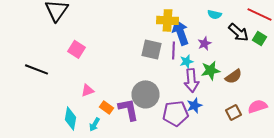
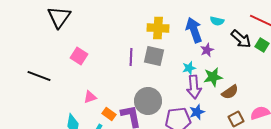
yellow cross: (168, 20) -> (158, 28), moved
blue arrow: (180, 32) -> (194, 30), moved
purple line: (174, 50) -> (131, 57), moved
brown semicircle: (234, 76) -> (230, 92), moved

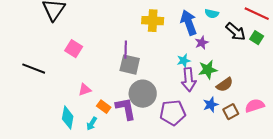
gray square: (154, 56) -> (130, 65), moved
blue star: (197, 112) -> (211, 105), moved

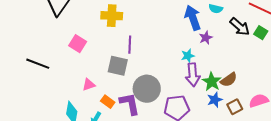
yellow cross: (153, 21) -> (112, 16), moved
gray square: (130, 65) -> (118, 66), moved
green star: (208, 70) -> (212, 82), moved, turned -30

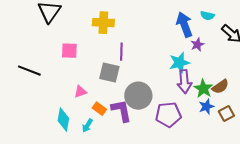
pink square: (78, 44) -> (69, 51), turned -30
cyan star: (188, 56) -> (179, 63), size x1.5

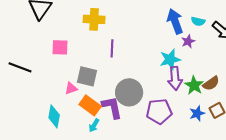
cyan semicircle: (207, 16) -> (198, 21), moved
gray square: (109, 73) -> (87, 76), moved
blue star: (206, 107) -> (197, 113), moved
orange rectangle: (99, 109) -> (90, 105), size x1.5
cyan arrow: (87, 126) -> (94, 125), moved

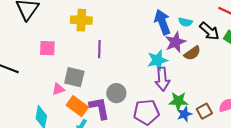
purple star: (188, 41) -> (175, 42), size x1.5
brown semicircle: (211, 83) -> (192, 53), moved
green star: (194, 85) -> (178, 101), moved, turned -30
gray circle: (129, 92) -> (116, 93), size x0.7

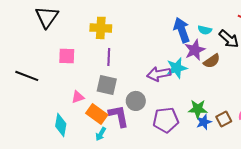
purple line: (99, 49) -> (109, 57), moved
gray square: (74, 77) -> (107, 85), moved
purple arrow: (162, 79) -> (159, 74), moved, turned 85

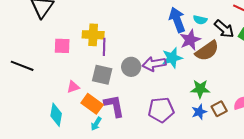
yellow cross: (101, 28) -> (93, 35), moved
brown semicircle: (212, 61) -> (207, 51), size x1.4
gray circle: (136, 101) -> (131, 67), moved
green star: (198, 109) -> (200, 89), moved

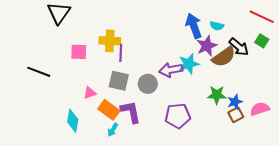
black arrow: (224, 29) -> (239, 47), moved
gray circle: (131, 67) -> (148, 84), moved
blue star: (199, 112) -> (235, 102), moved

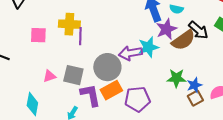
gray square: (119, 81) -> (73, 75), moved
gray circle: (148, 84) -> (107, 67), size x1.4
orange rectangle: (109, 110) -> (111, 90), moved, turned -65

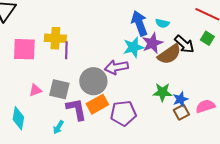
pink square: (38, 35) -> (24, 49), size x1.4
cyan star: (148, 47) -> (133, 47), moved

